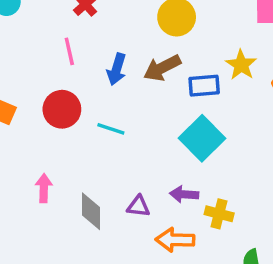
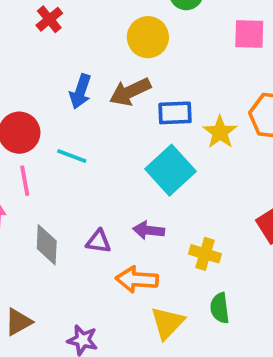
pink line: (69, 51) -> (25, 181), moved
yellow star: (241, 65) -> (220, 132), moved
yellow cross: (219, 214) -> (205, 254), moved

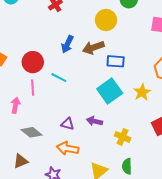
yellow star: (220, 132) -> (142, 92), moved
gray diamond: (47, 245) -> (31, 132), moved, turned -60
orange arrow: (137, 279) -> (68, 148), moved

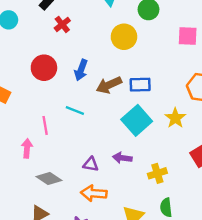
brown arrow: (93, 48) -> (109, 85), moved
red circle: (33, 62) -> (44, 68), moved
yellow cross: (123, 137) -> (157, 173), turned -35

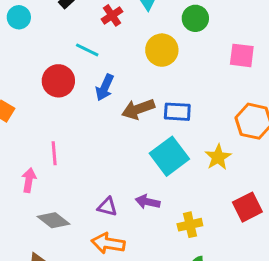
red cross: (62, 24) -> (112, 15), moved
cyan line: (75, 110) -> (87, 50), moved

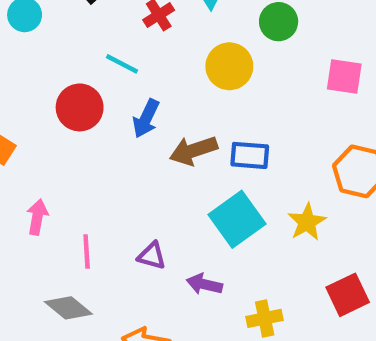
pink line: (54, 153) -> (87, 252), moved
pink arrow: (29, 180) -> (37, 217), moved
purple triangle: (107, 207) -> (152, 256), moved

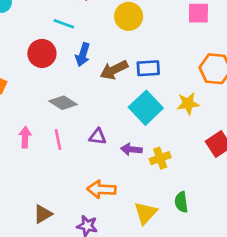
pink arrow: (37, 217) -> (25, 137), moved
yellow star: (307, 222) -> (188, 104), turned 30
gray diamond: (68, 308) -> (63, 103), moved
yellow cross: (265, 318) -> (160, 158), moved

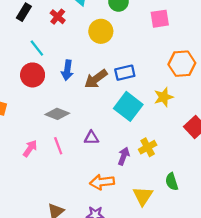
cyan line: (64, 24) -> (37, 48), moved, turned 42
pink arrow: (25, 137) -> (30, 148), turned 42
purple arrow: (131, 149) -> (124, 156), moved, turned 114

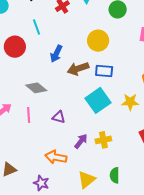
yellow circle: (101, 31) -> (98, 41), moved
red circle: (33, 75) -> (15, 47), moved

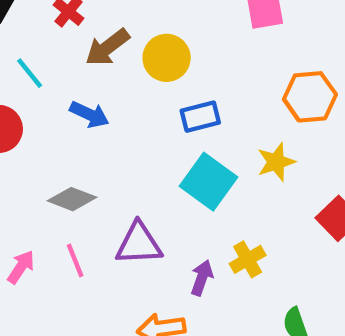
blue arrow: (56, 54) -> (89, 114), turned -72
brown arrow: (78, 69) -> (107, 47), moved
purple triangle: (59, 117) -> (139, 244), size x1.6

